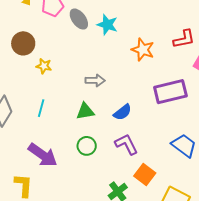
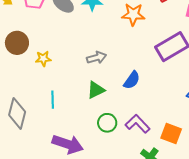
purple L-shape: (126, 144) -> (138, 124), moved

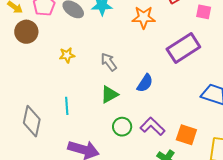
brown circle: (17, 43) -> (26, 32), moved
gray arrow: (97, 58) -> (109, 62), turned -108
yellow star: (43, 59) -> (67, 55), moved

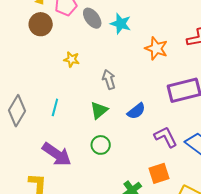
green triangle: (109, 94) -> (99, 110), turned -30
purple L-shape: (153, 126) -> (166, 137), moved
orange square: (186, 135) -> (159, 173), turned 35

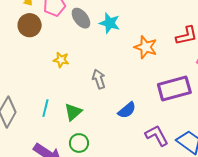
green triangle: (99, 110) -> (73, 112), moved
green circle: (101, 145) -> (79, 143), moved

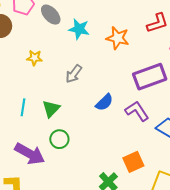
cyan star: (110, 23) -> (79, 29), moved
gray arrow: (99, 79) -> (74, 74), turned -120
purple L-shape: (157, 135) -> (137, 111), moved

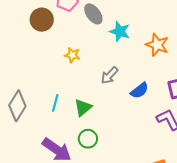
blue semicircle: (104, 102) -> (139, 90), moved

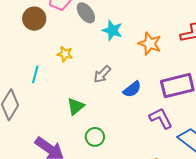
cyan line: (55, 103) -> (35, 74), moved
green circle: (88, 139) -> (95, 137), moved

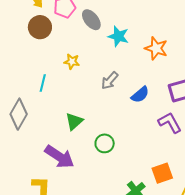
green triangle: (76, 106) -> (74, 121), moved

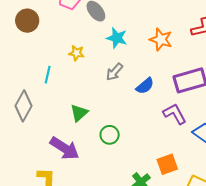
brown circle: (40, 27) -> (27, 21), moved
cyan star: (118, 36) -> (117, 38), moved

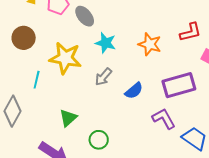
brown circle: (27, 21) -> (24, 38), moved
yellow star: (77, 53) -> (65, 58), size x2.0

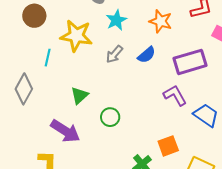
cyan star: (106, 43) -> (116, 20), turned 30
blue semicircle: (134, 91) -> (147, 55), moved

